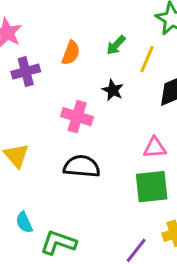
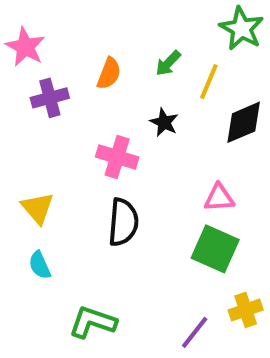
black semicircle: (82, 166) -> (123, 222), turned 90
green square: (152, 187) -> (215, 249), turned 30
cyan semicircle: (24, 222) -> (40, 265), moved

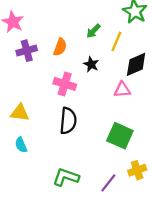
orange semicircle: (109, 73) -> (60, 47), moved
pink triangle: (219, 198) -> (122, 90), moved
yellow triangle: (38, 208) -> (20, 113), turned -42
green L-shape: (93, 322) -> (66, 177), moved

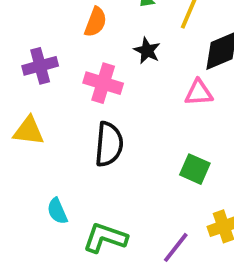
purple cross: (27, 51) -> (40, 66), moved
green square: (120, 136) -> (195, 169), size x0.7
cyan semicircle: (21, 145) -> (57, 211), moved

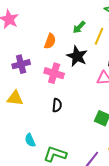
black star: (147, 51) -> (77, 56), size x1.5
black semicircle: (109, 144) -> (57, 105), size x0.6

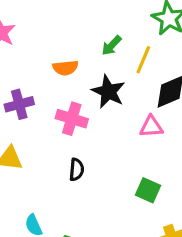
orange semicircle: (50, 41) -> (65, 68), turned 63

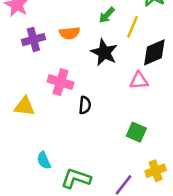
purple cross: (19, 104) -> (33, 40), moved
pink cross: (72, 119) -> (60, 82), moved
black semicircle: (77, 170) -> (85, 105), moved

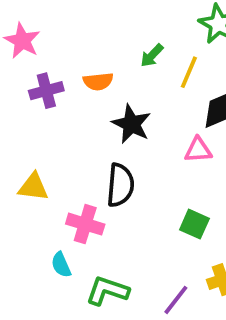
black star: (104, 52) -> (131, 124), moved
pink cross: (60, 82) -> (85, 224), moved
black semicircle: (85, 105) -> (120, 185), size x1.6

